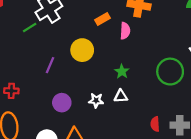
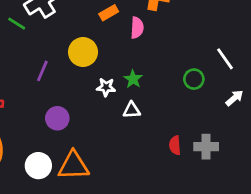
green line: (30, 28) -> (17, 24), turned 64
green circle: (170, 72) -> (194, 79), size x0.6
white star: (96, 100) -> (106, 87), moved

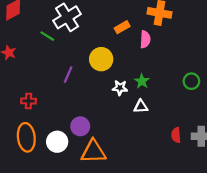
purple circle: (57, 118) -> (80, 126), moved
white circle: (38, 166) -> (57, 142), moved

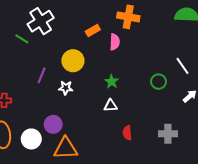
white star: (120, 88) -> (66, 88), moved
red semicircle: (176, 135) -> (127, 133), moved

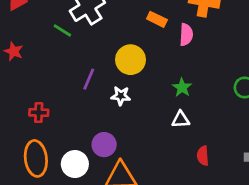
orange rectangle: (93, 30) -> (157, 19), turned 56

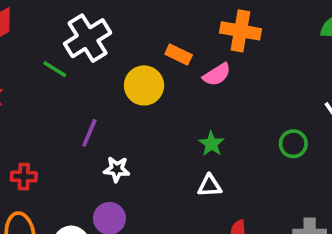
pink semicircle: (186, 35) -> (217, 75), turned 55
yellow circle: (131, 60) -> (144, 85), moved
white star: (121, 96) -> (117, 169), moved

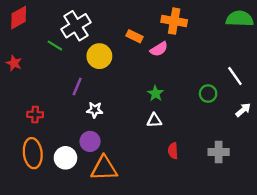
yellow circle: (144, 85) -> (99, 56), moved

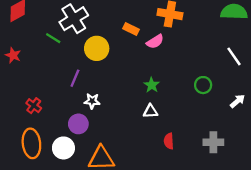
white line: (235, 76) -> (234, 56), moved
red cross: (35, 115) -> (34, 106), turned 35
purple circle: (90, 141) -> (78, 124), moved

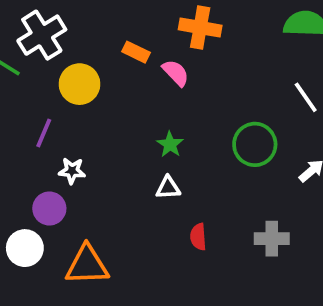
pink semicircle: (155, 42) -> (176, 73), turned -102
green circle: (203, 85) -> (255, 144), size x1.5

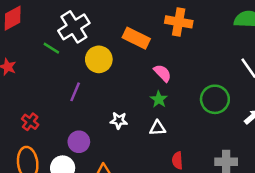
orange rectangle: (136, 52) -> (136, 38), size x1.5
pink semicircle: (176, 73) -> (162, 73), moved
white star: (72, 171) -> (119, 121), moved

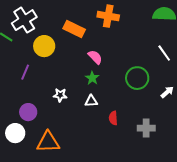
red semicircle: (177, 160) -> (113, 118), moved

